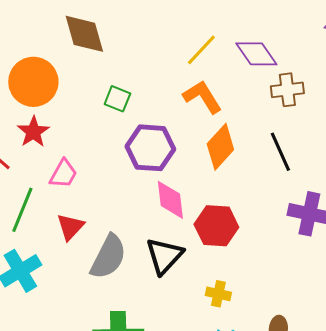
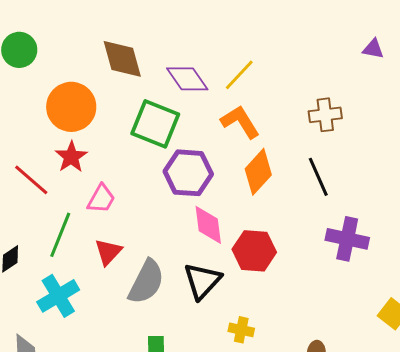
purple diamond: (256, 54) -> (187, 79), moved
green square: (117, 99) -> (155, 124), size x1.8
yellow cross: (218, 294) -> (241, 330), moved

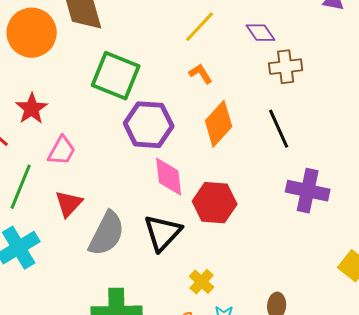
purple diamond: (187, 79) -> (261, 33), moved, size x0.7
orange circle: (71, 107) -> (32, 33), moved
orange L-shape: (240, 122) -> (201, 74), size x0.6
yellow cross: (241, 330) -> (202, 282), turned 30

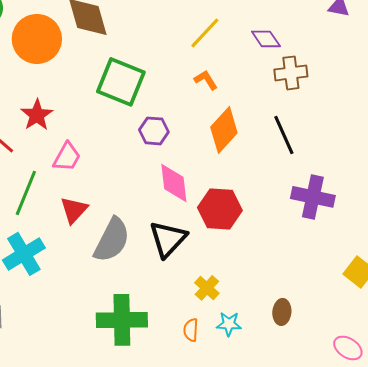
purple hexagon: (149, 125) -> (154, 131), size x0.6

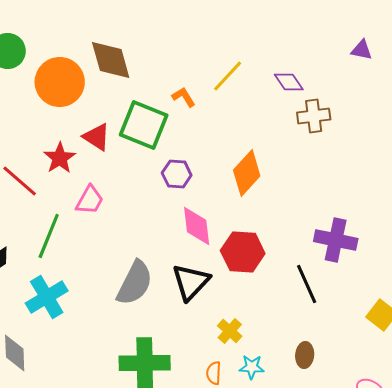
orange L-shape: (206, 80) -> (184, 97), moved
black line: (284, 135) -> (307, 284), moved
red triangle: (74, 210) -> (97, 137), moved, turned -40

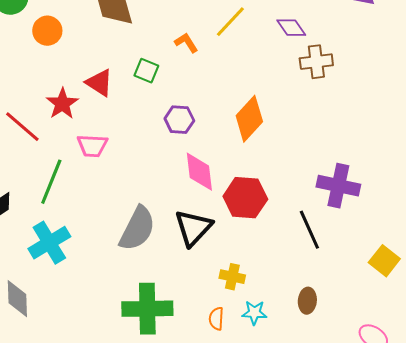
orange circle: (60, 82) -> (47, 31), moved, size x0.6
green square: (144, 125) -> (146, 71), size x0.5
pink trapezoid: (90, 200) -> (92, 146), turned 64
yellow cross: (230, 331) -> (232, 277), turned -30

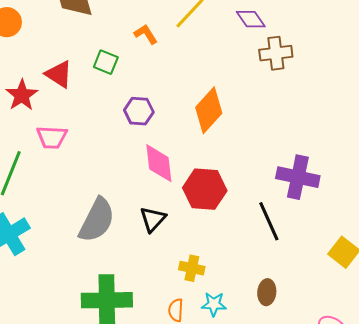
black triangle: (193, 228) -> (153, 219), size x0.7

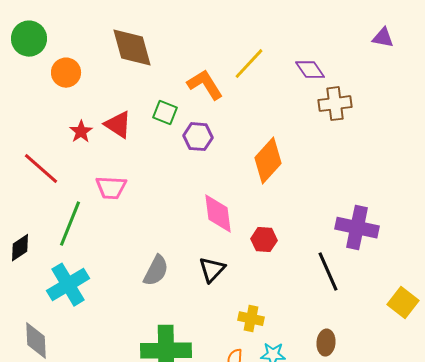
orange L-shape: (146, 34) -> (205, 85), size x1.5
red star: (22, 95) -> (81, 132), moved, size x0.7
purple hexagon: (139, 111) -> (198, 137), moved
red hexagon: (205, 189) -> (264, 240), size x0.6
gray semicircle: (97, 220) -> (156, 271), size x0.7

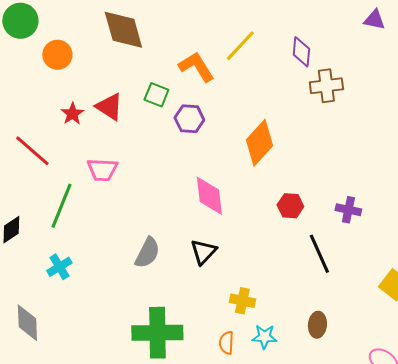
purple diamond: (310, 70) -> (301, 52), turned 40
purple cross: (357, 228) -> (348, 210), size x0.6
red hexagon: (264, 240) -> (290, 206), moved
cyan cross: (68, 285) -> (59, 267), size x0.6

